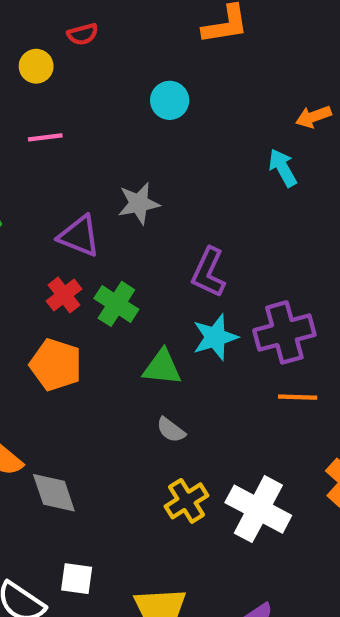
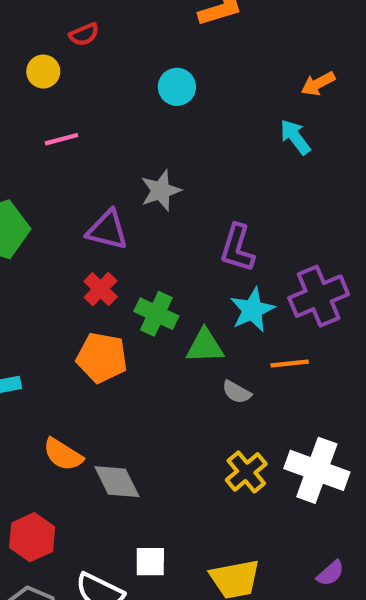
green cross: (116, 304) -> (156, 314), moved
orange line: (298, 397) -> (290, 363), moved
gray semicircle: (171, 430) -> (237, 392), moved

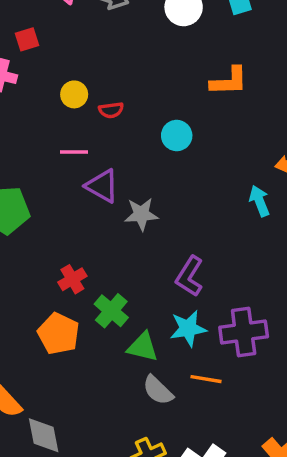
red semicircle: (84, 34) -> (111, 110), moved
purple triangle: (107, 230) -> (102, 186), moved
gray semicircle: (237, 392) -> (158, 390), size x1.4

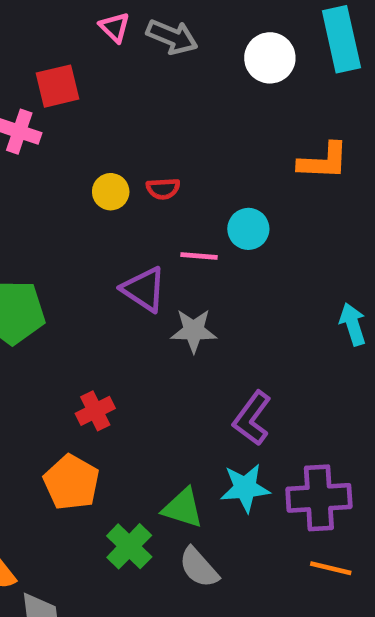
red square: (27, 39) -> (58, 86), size x1.4
yellow circle: (74, 94) -> (111, 192), moved
pink line: (74, 152) -> (199, 256), moved
green cross: (111, 311) -> (129, 546), moved
orange line: (206, 379) -> (331, 568), moved

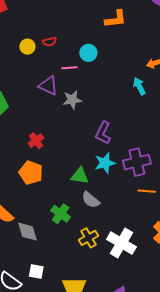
green cross: (129, 546) -> (61, 214), moved

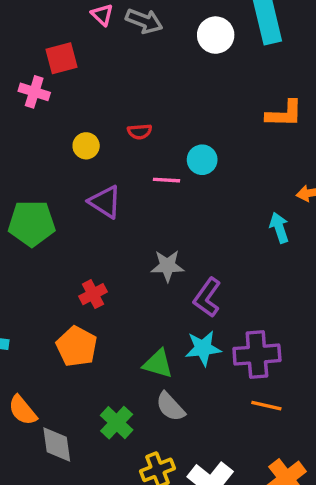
orange L-shape: (116, 19) -> (284, 114), moved
yellow circle: (27, 47) -> (86, 146), moved
purple triangle: (48, 86) -> (105, 202), moved
gray star: (72, 100) -> (167, 266), moved

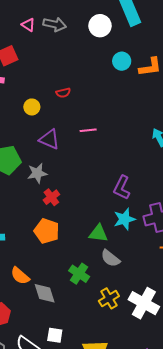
cyan circle: (202, 160) -> (122, 61), moved
pink line: (167, 180) -> (88, 130), moved
gray star: (167, 266) -> (37, 173), moved

